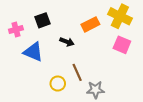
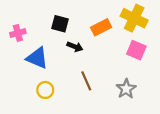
black square: (42, 20) -> (60, 24), moved, turned 35
yellow circle: (58, 84) -> (45, 90), moved
gray star: (95, 90) -> (126, 89), moved, turned -30

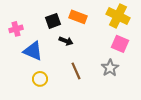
black square: (60, 24) -> (53, 21), turned -35
orange rectangle: (101, 27) -> (78, 17), moved, turned 48
gray star: (126, 89) -> (110, 68), moved

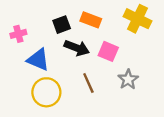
black arrow: (66, 41) -> (77, 48), size x1.5
pink square: (120, 44) -> (108, 51), moved
yellow circle: (40, 79) -> (46, 92), size x1.6

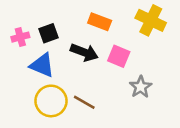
black square: (62, 25) -> (48, 33), moved
brown line: (88, 83) -> (84, 102), moved, turned -36

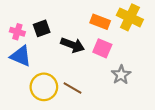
orange rectangle: (100, 22) -> (100, 22), moved
pink cross: (20, 37) -> (17, 32), turned 32
blue triangle: (42, 65) -> (21, 56), moved

